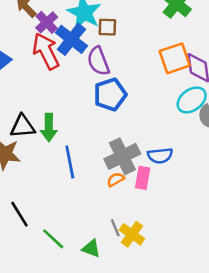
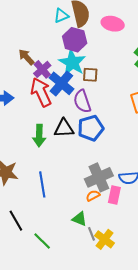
black triangle: (23, 126) -> (64, 128), moved
green arrow: (49, 127) -> (39, 136), moved
blue line: (70, 162) -> (42, 184), moved
green triangle: (91, 248) -> (79, 219), moved

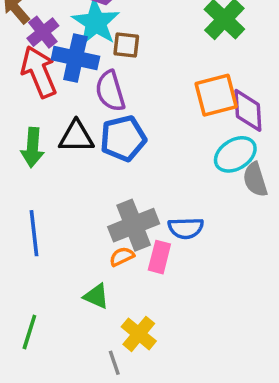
blue cross: (61, 83) -> (75, 58), turned -30
gray line: (92, 234) -> (114, 363), moved
green line: (42, 241) -> (29, 332), turned 60

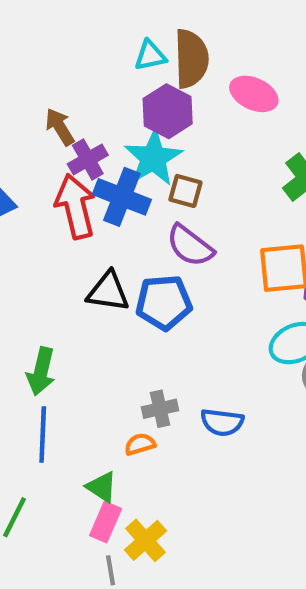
purple semicircle: (110, 91) -> (190, 246), moved, turned -45
green arrow: (32, 147) -> (41, 371), moved
gray cross: (134, 225) -> (160, 409), size x0.6
blue line: (34, 233) -> (43, 435), moved
pink rectangle: (159, 257) -> (106, 522), moved

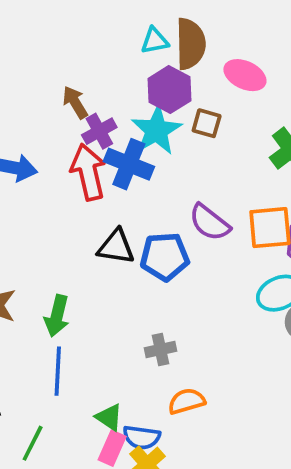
brown square: (185, 191) -> (207, 123), moved
purple semicircle: (190, 246) -> (209, 222), moved
blue semicircle: (222, 422) -> (142, 437), moved
orange semicircle: (140, 444) -> (187, 401), moved, size x1.4

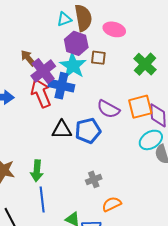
purple cross: (99, 131) -> (43, 71), size x1.4

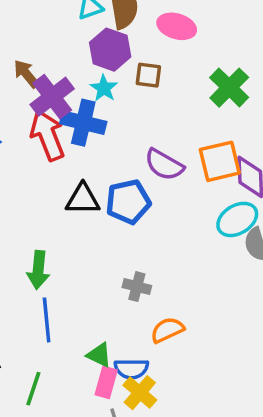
cyan star: (73, 66) -> (104, 88), size x0.6
gray cross: (94, 179) -> (137, 287), turned 35

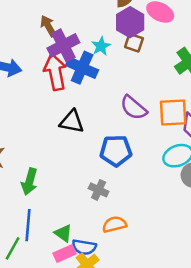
purple hexagon: (110, 50) -> (130, 22), moved
blue pentagon: (128, 202) -> (116, 151), moved
green arrow: (38, 270) -> (29, 182), moved
blue line: (47, 320) -> (28, 225), moved
pink rectangle: (106, 382) -> (65, 253), turned 40

